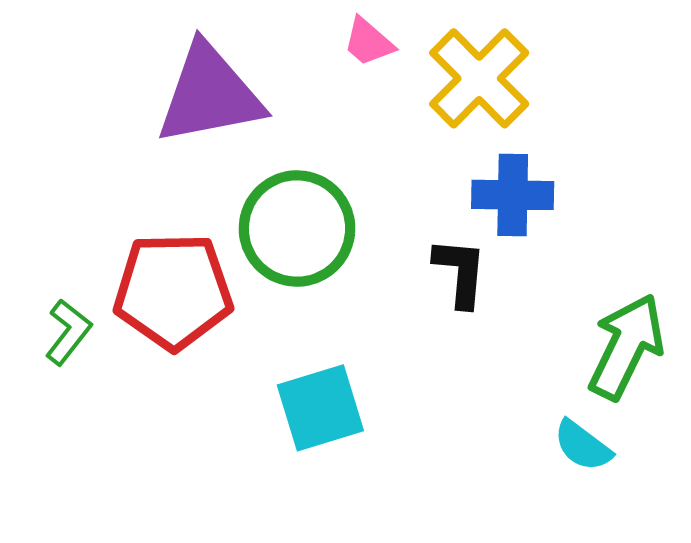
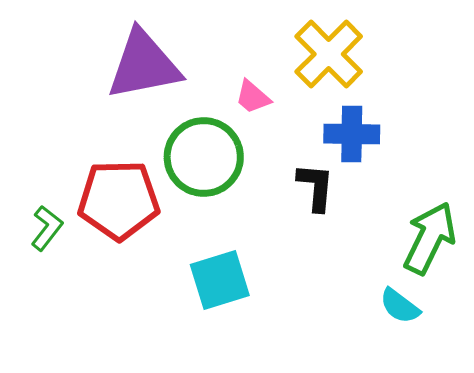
pink trapezoid: (368, 42) -> (253, 97), moved

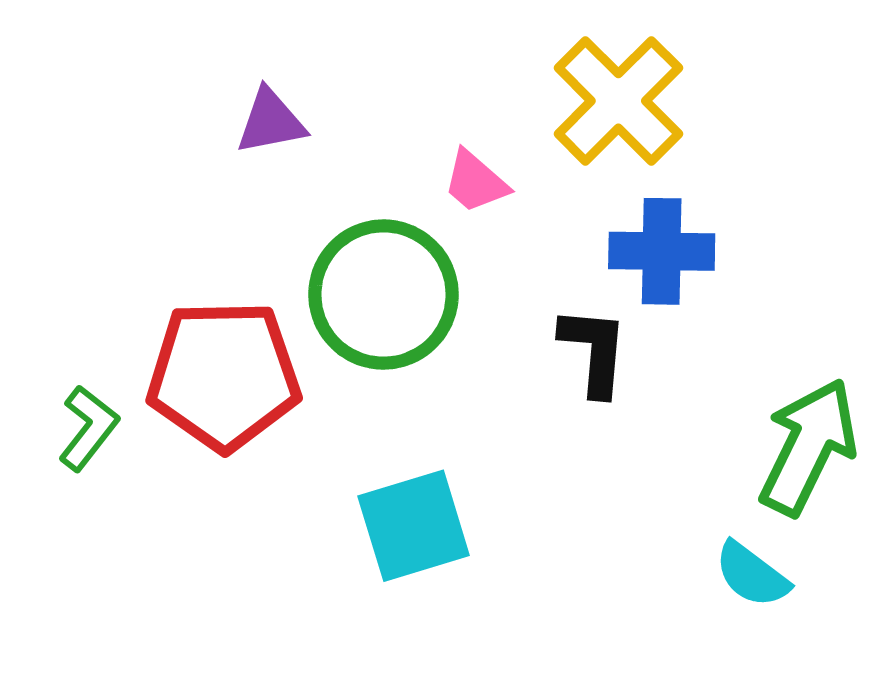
purple triangle: (144, 65) -> (271, 122), size x0.5

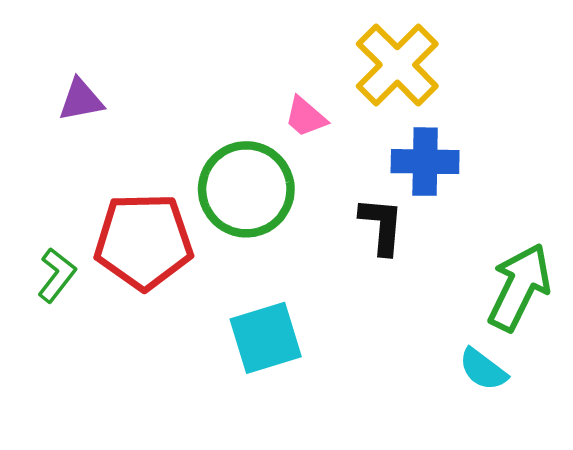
purple triangle: (271, 122) -> (81, 100), moved

